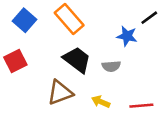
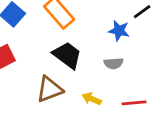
gray semicircle: (111, 66) -> (114, 63), moved

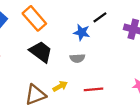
brown triangle: (50, 89) -> (35, 95), moved
yellow arrow: (92, 99) -> (60, 86), turned 128

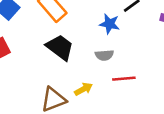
red line: (94, 89) -> (124, 79), moved

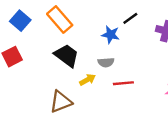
yellow arrow: (83, 89) -> (87, 80), moved

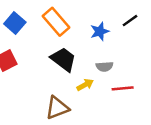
blue star: (111, 35) -> (100, 31), moved, turned -30

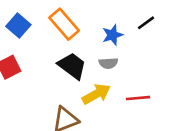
gray semicircle: (104, 67) -> (108, 63), moved
yellow arrow: (85, 85) -> (96, 94), size x1.5

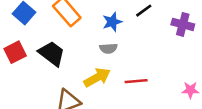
black trapezoid: (72, 66) -> (52, 53), moved

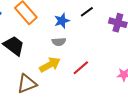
red line: (136, 81) -> (81, 68), turned -36

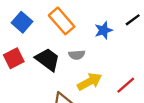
gray semicircle: (59, 42) -> (77, 55), moved

